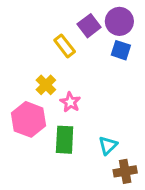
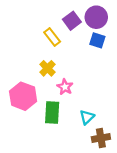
yellow cross: (46, 85) -> (47, 68), moved
pink star: (70, 102) -> (65, 87), moved

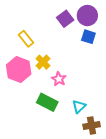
yellow rectangle: (52, 37) -> (26, 39), moved
pink hexagon: (23, 96) -> (19, 69), moved
green rectangle: (52, 112) -> (47, 102), turned -66

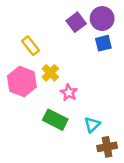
blue square: (88, 37) -> (103, 43), turned -32

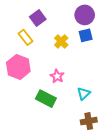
purple square: (76, 22) -> (38, 18), moved
yellow cross: (50, 73) -> (61, 41), moved
cyan triangle: (92, 125) -> (84, 93), moved

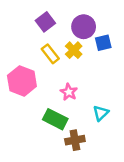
purple circle: (85, 15) -> (84, 27), moved
yellow rectangle: (25, 37) -> (50, 54), moved
brown cross: (89, 121) -> (75, 140), moved

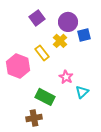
yellow rectangle: (50, 54) -> (42, 53), moved
pink star: (69, 92) -> (66, 77), moved
brown cross: (75, 140) -> (34, 118), moved

